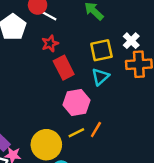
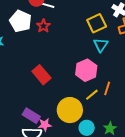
red star: (50, 44) -> (43, 26), moved
red rectangle: (64, 68) -> (41, 75), moved

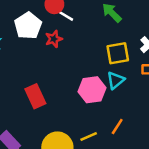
pink hexagon: (86, 70) -> (92, 90), moved
orange line: (107, 88) -> (117, 126), moved

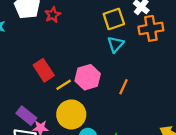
pink hexagon: (92, 90) -> (88, 77), moved
yellow line: (89, 137) -> (64, 85), moved

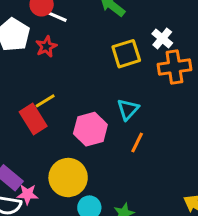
cyan triangle: (116, 44) -> (128, 109), moved
yellow line: (64, 85) -> (45, 101), moved

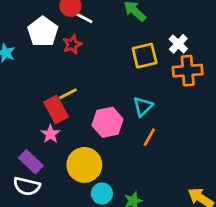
pink star: (27, 194) -> (50, 134), moved, turned 30

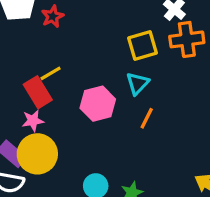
yellow square: (145, 56) -> (142, 45), moved
pink star: (50, 134) -> (33, 121), turned 30
yellow circle: (84, 165) -> (37, 154), moved

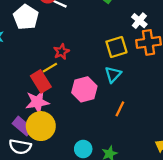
red star: (53, 16) -> (61, 52), moved
orange line: (147, 118) -> (120, 109), moved
pink star: (33, 121) -> (37, 102), size x1.5

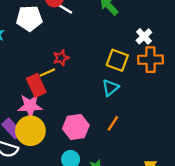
white pentagon: (26, 17) -> (29, 18), turned 30
yellow square: (116, 47) -> (117, 60), turned 30
pink hexagon: (84, 89) -> (76, 127), moved

